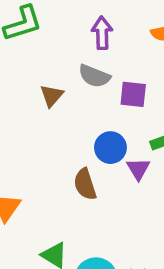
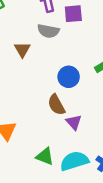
purple square: (133, 94) -> (73, 14), moved
purple triangle: (138, 169) -> (74, 122), moved

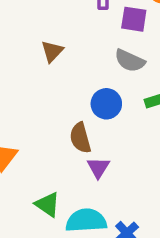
gray semicircle: (48, 31) -> (130, 61), moved

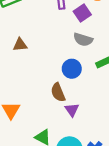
purple square: (134, 19) -> (82, 13), turned -35
brown triangle: (52, 51) -> (20, 45), moved, turned 48

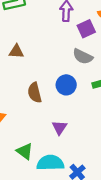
brown semicircle: (58, 92) -> (35, 93), moved

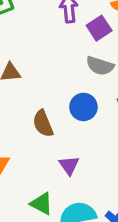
purple triangle: (60, 128) -> (69, 165), moved

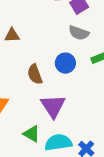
purple triangle: (69, 165) -> (53, 106), size x1.6

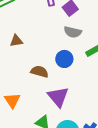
brown semicircle: (35, 74) -> (39, 72), turned 132

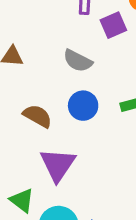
gray semicircle: (73, 32) -> (78, 61), moved

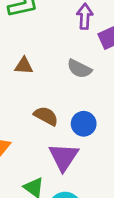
blue circle: (83, 106) -> (84, 124), moved

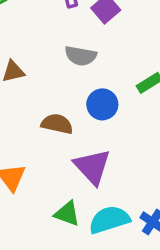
blue circle: (84, 124) -> (102, 104), moved

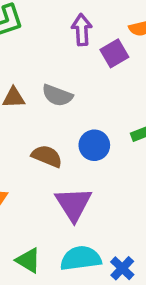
gray semicircle: (81, 56) -> (57, 95), moved
green triangle: (67, 214) -> (28, 260), moved

